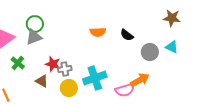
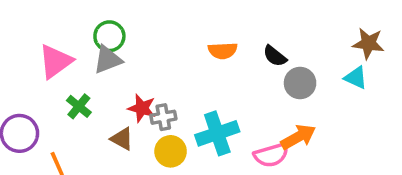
brown star: (172, 18) -> (368, 43), moved
gray circle: (150, 52) -> (300, 83), moved

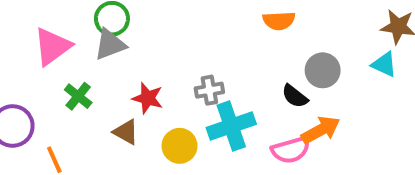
orange semicircle: (223, 51) -> (279, 21), moved
black semicircle: (275, 56) -> (295, 96), moved
gray cross: (163, 117) -> (209, 90), moved

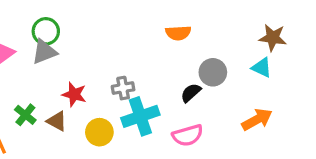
green cross: (78, 96) -> (25, 115), moved
black semicircle: (295, 96) -> (191, 93), turned 100
orange arrow: (321, 130) -> (257, 120), moved

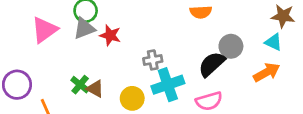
black semicircle: (191, 93) -> (212, 64), size x1.5
red star: (74, 94) -> (110, 35), moved
green cross: (25, 115) -> (80, 85), moved
orange arrow: (257, 120) -> (267, 72), moved

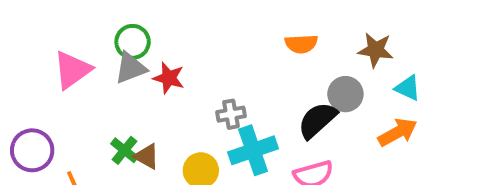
brown star: (283, 16) -> (376, 50), moved

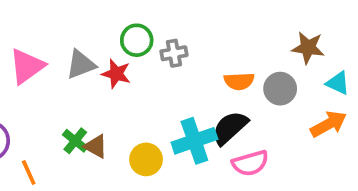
green circle: (133, 42) -> (137, 40), moved
orange semicircle: (301, 44) -> (239, 81), moved
gray cross: (231, 114) -> (174, 53), moved
black semicircle: (317, 120) -> (230, 128), moved

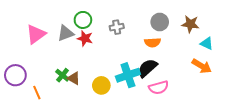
green circle: (137, 40) -> (83, 20), moved
gray circle: (280, 89) -> (160, 22), moved
orange arrow: (329, 124) -> (202, 66), turned 60

